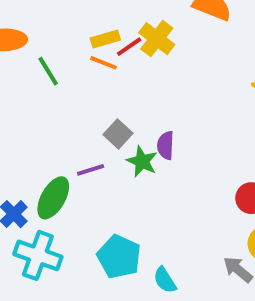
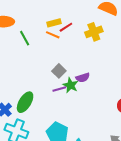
yellow cross: (157, 39) -> (94, 32), moved, turned 30
purple semicircle: (166, 145) -> (83, 78), turned -112
purple line: (91, 170) -> (59, 89), moved

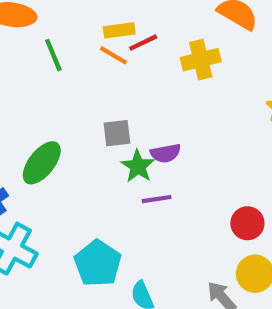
gray square: (59, 71) -> (117, 133), turned 32
purple line: (59, 89) -> (157, 199), moved
green ellipse: (25, 102) -> (42, 163), moved

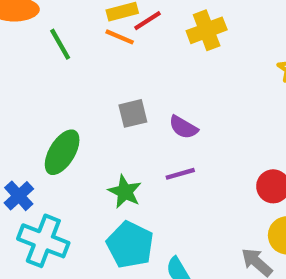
purple semicircle: (165, 153) -> (183, 127), turned 48
green star: (138, 166) -> (125, 192), moved

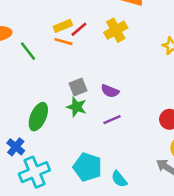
green star: (125, 192) -> (76, 107), moved
cyan cross: (43, 241) -> (34, 172), turned -36

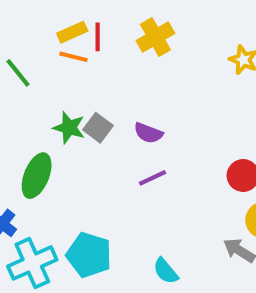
red line: (79, 29) -> (98, 37), turned -48
gray square: (78, 87) -> (98, 128), turned -30
green star: (76, 107) -> (69, 128), moved
cyan pentagon: (88, 167) -> (89, 255), moved

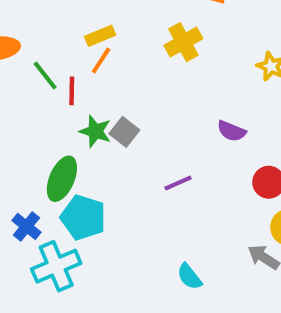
red line: (98, 37) -> (72, 91), moved
orange line: (74, 57) -> (101, 60), turned -72
purple semicircle: (148, 133) -> (232, 131), moved
cyan pentagon: (89, 255) -> (83, 217), moved

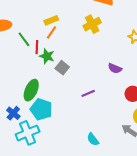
green star: (95, 131) -> (47, 56), moved

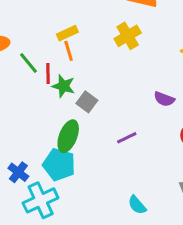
orange line: (52, 32) -> (69, 51), turned -48
green ellipse: (31, 90) -> (68, 136), moved

